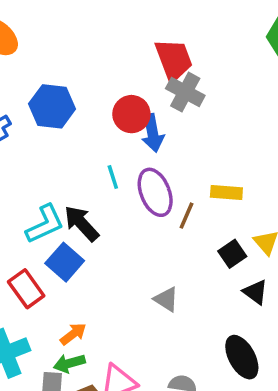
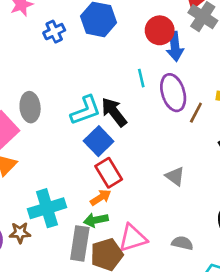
red rectangle: (26, 289) -> (109, 173), moved

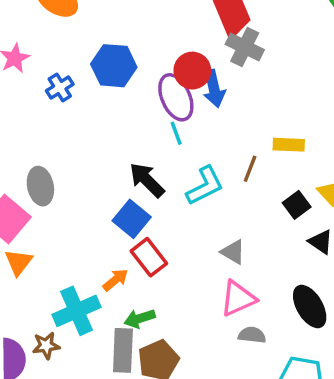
purple ellipse: (173, 93) -> (176, 97), moved
cyan L-shape: (86, 110) -> (205, 186), moved
orange arrow: (101, 197) -> (115, 280), moved
pink triangle: (133, 238) -> (238, 298), moved

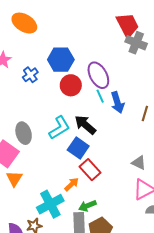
red circle: (192, 71) -> (71, 85), moved
blue arrow: (214, 89) -> (117, 102), moved
cyan L-shape: (205, 186) -> (59, 128), moved

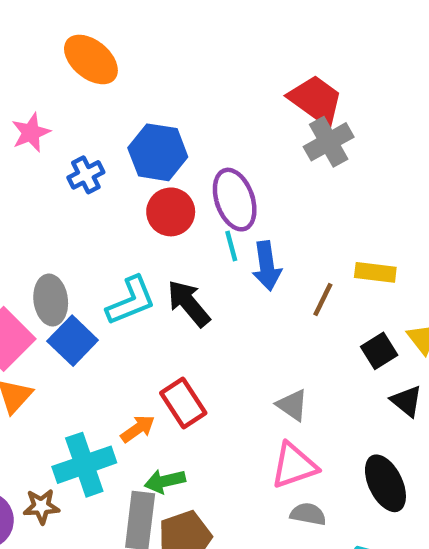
red trapezoid: (127, 25) -> (316, 100), turned -36
gray cross: (136, 43) -> (329, 142), turned 30
blue square: (78, 148) -> (73, 341), moved

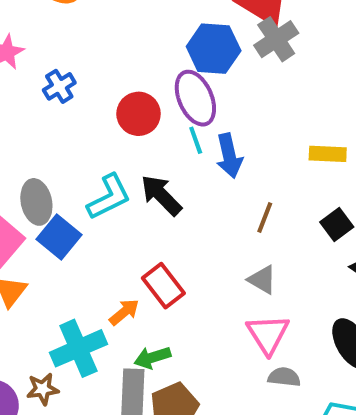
blue hexagon: (158, 152) -> (214, 49), moved
brown line: (323, 299) -> (265, 218), moved
pink triangle: (294, 466) -> (268, 334), turned -39

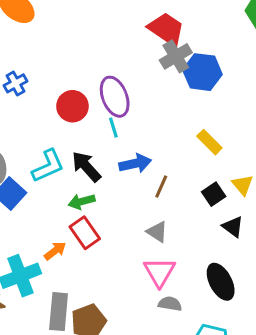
blue hexagon: (214, 49) -> (202, 72), moved
yellow rectangle: (328, 154) -> (209, 142), turned 40
blue arrow: (229, 156) -> (135, 163), moved, turned -92
green arrow: (152, 357) -> (82, 201), moved

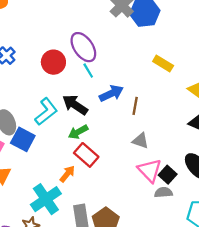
black square: (214, 194) -> (168, 175), moved

